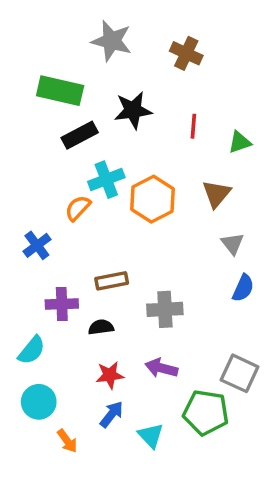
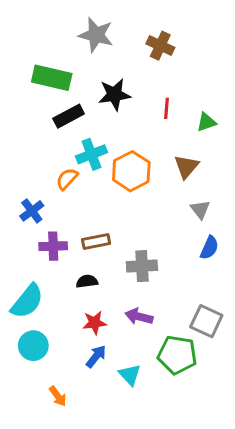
purple cross: (62, 304) -> (53, 246), moved
cyan semicircle: (32, 350) -> (27, 301), size x1.4
orange arrow: (67, 441) -> (58, 396), moved

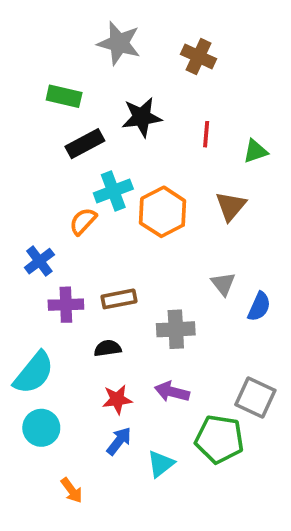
green rectangle: (52, 78) -> (64, 96), size x0.7
gray triangle: (200, 209) -> (223, 284), moved
cyan triangle: (130, 375) -> (161, 464), turned 35

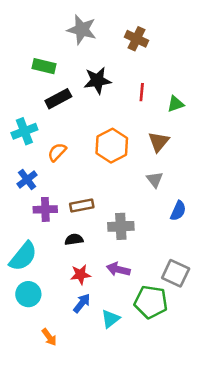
cyan cross: (113, 191) -> (24, 131), moved
gray triangle: (223, 284) -> (155, 179), moved

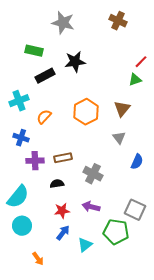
brown cross: (136, 39) -> (118, 21), moved
red line: (142, 92) -> (141, 62), moved, turned 40
blue cross: (27, 179) -> (21, 138), turned -35
gray cross: (121, 226) -> (93, 174), turned 30

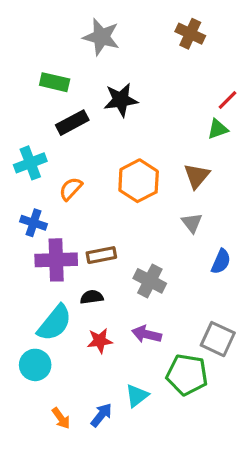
purple cross: (35, 161) -> (56, 260), size x1.4
cyan semicircle: (18, 197) -> (55, 323), moved
blue arrow: (63, 233) -> (101, 415), moved

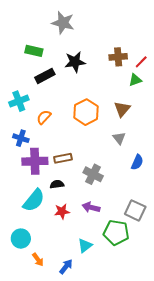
brown cross: (190, 34) -> (118, 57), moved, turned -30
cyan circle: (35, 365) -> (21, 239), moved
blue arrow: (101, 415) -> (66, 267), moved

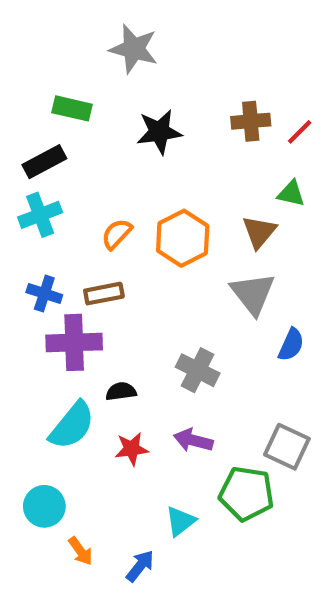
black rectangle: (45, 76) -> (44, 162), moved
green triangle: (135, 80) -> (291, 194), moved, turned 32
orange semicircle: (44, 117) -> (117, 234), moved
gray triangle: (119, 138) -> (253, 294), size x1.6
brown rectangle: (63, 158) -> (104, 294), moved

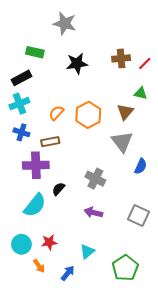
blue cross: (44, 294) -> (21, 132), moved
black semicircle: (121, 391) -> (58, 189), turned -40
red star: (132, 449) -> (49, 242), moved
green pentagon: (246, 494) -> (125, 268), moved, turned 30

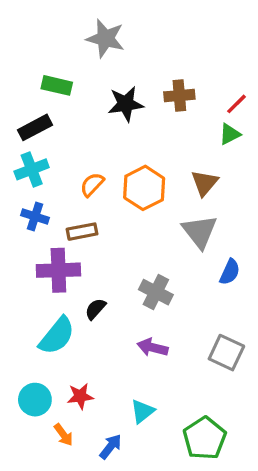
brown cross: (121, 58) -> (179, 96), moved
green triangle: (141, 93) -> (230, 134), moved, turned -40

